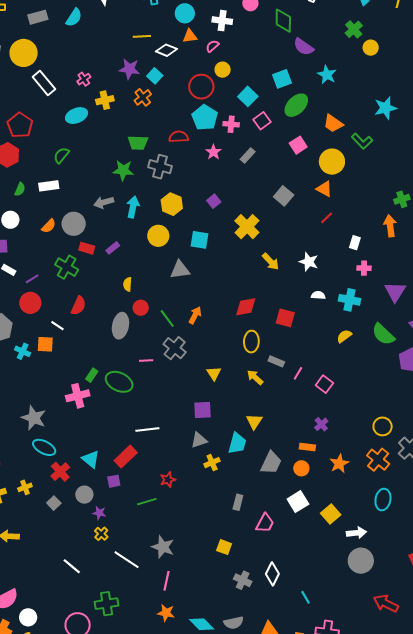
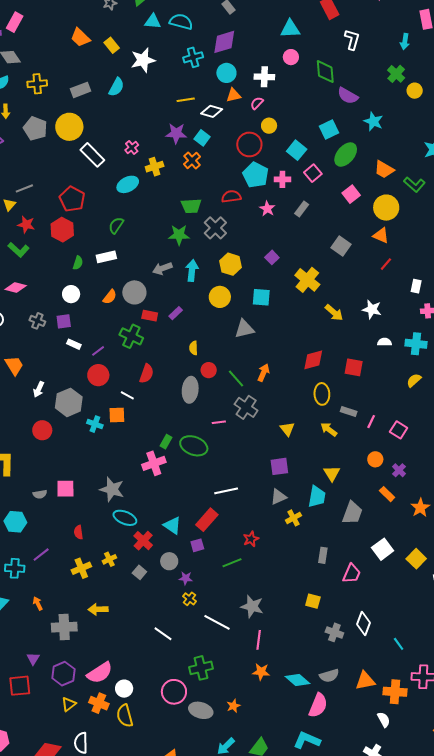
gray cross: (160, 167) -> (215, 228), turned 35
orange rectangle: (307, 447) -> (387, 494), turned 42
orange circle: (301, 468) -> (375, 459), moved

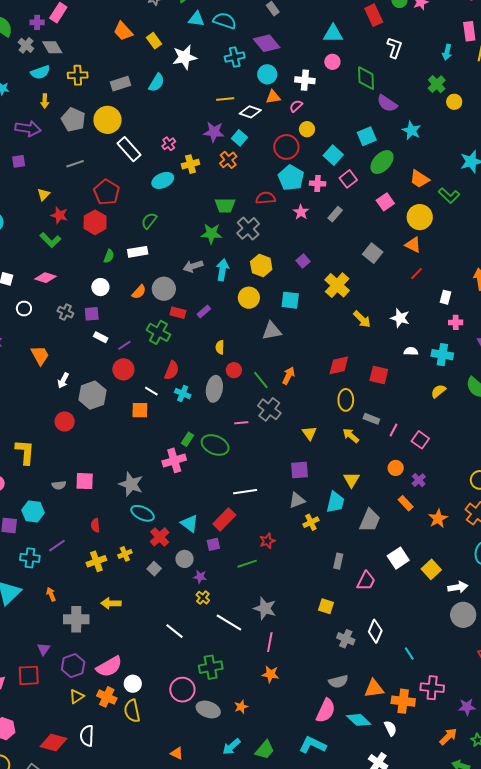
purple diamond: (224, 42) -> (267, 43), turned 64
gray line: (24, 188) -> (75, 164), moved
cyan cross: (95, 424) -> (183, 394), moved
cyan diamond: (298, 680) -> (359, 720), moved

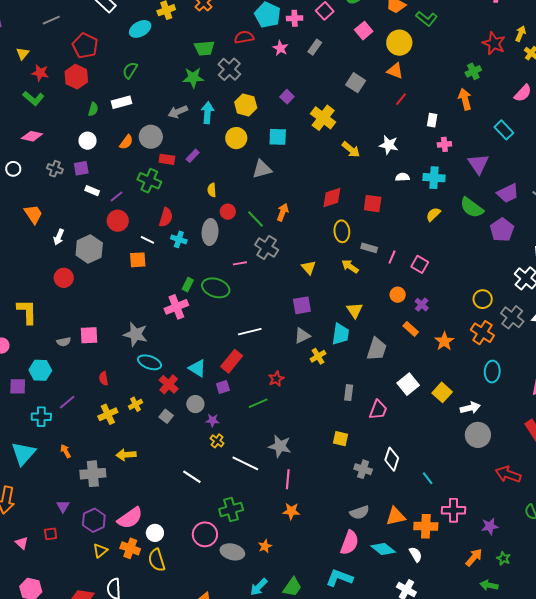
red square: (29, 675) -> (51, 534), size x0.6

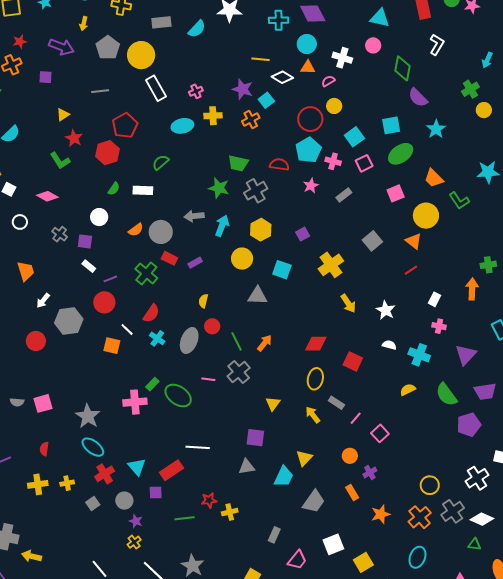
pink square: (89, 335) -> (43, 403), turned -30
yellow cross: (318, 356) -> (230, 512), moved
yellow arrow: (126, 455) -> (32, 556), moved

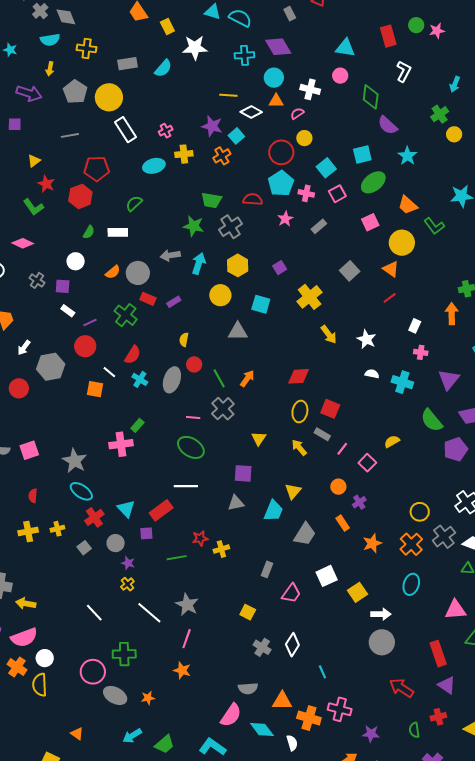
red pentagon: (125, 126) -> (97, 169), turned 30
red square: (353, 361) -> (330, 409), moved
yellow semicircle: (408, 390) -> (392, 441), moved
green ellipse: (178, 396) -> (191, 447), moved

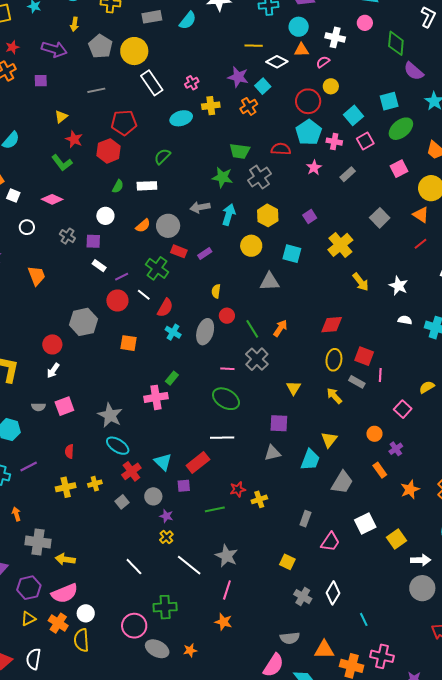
white arrow: (24, 348) -> (53, 371), moved
white line: (109, 372) -> (144, 295), moved
pink line: (342, 449) -> (380, 375), moved, turned -32

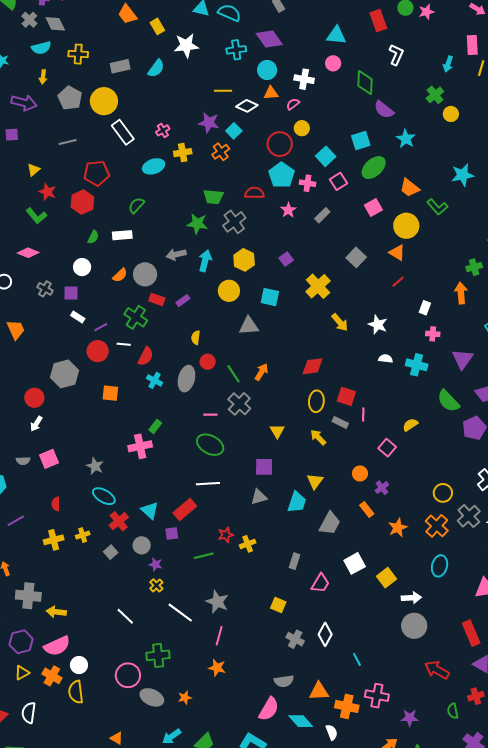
white line: (144, 295) -> (124, 344), turned -32
gray star: (110, 415) -> (95, 466), size x0.7

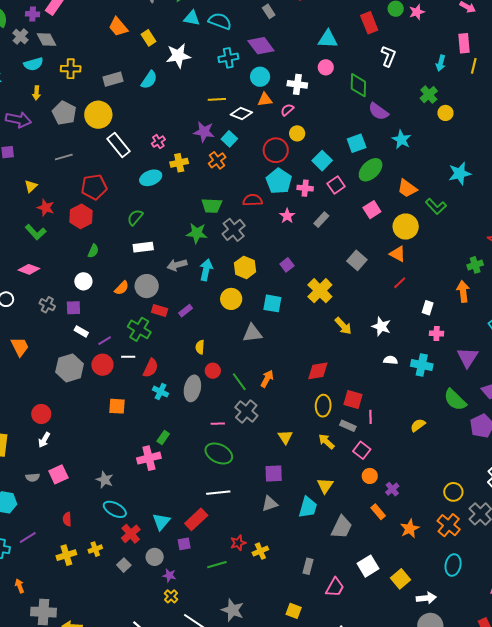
white rectangle: (122, 235) -> (143, 247), moved
gray hexagon: (65, 374) -> (70, 368), moved
pink square: (387, 448) -> (362, 450), moved
cyan triangle: (150, 510) -> (161, 522), turned 30

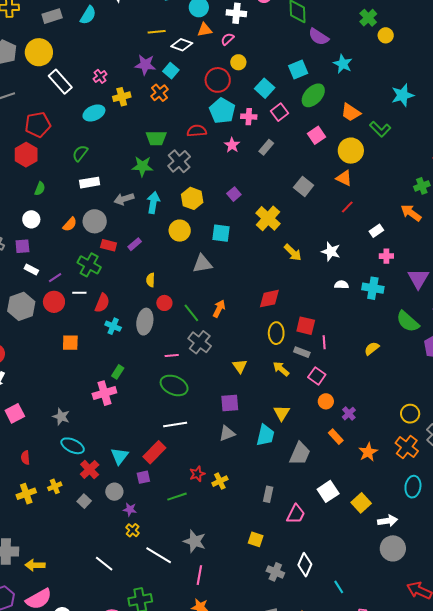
orange arrow: (463, 291) -> (411, 213), turned -45
white rectangle: (428, 308) -> (376, 231), turned 40

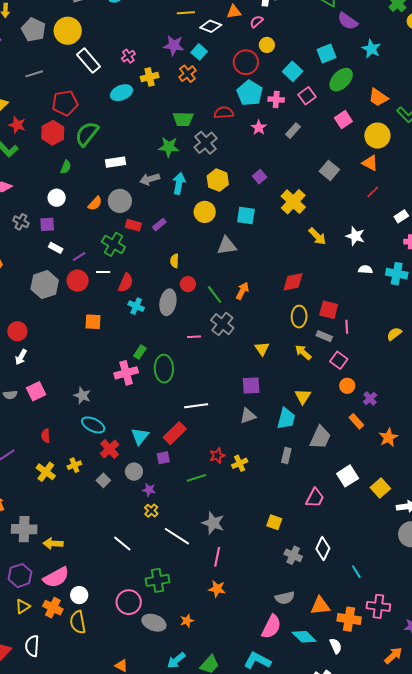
green semicircle: (80, 153) -> (87, 134), moved, size x1.5
green ellipse: (174, 385) -> (164, 369), moved, turned 64
yellow cross: (26, 494) -> (46, 472), turned -36
gray rectangle: (268, 494) -> (286, 456), moved

